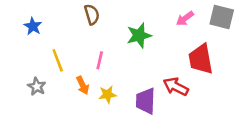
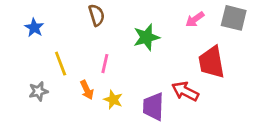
gray star: (37, 87) -> (38, 91), turned 30
yellow star: (108, 94) -> (113, 100), turned 30

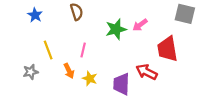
pink arrow: (195, 19) -> (140, 25), moved
blue star: (34, 28) -> (35, 15), moved

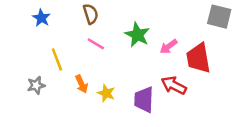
pink arrow: (140, 25) -> (169, 46), moved
green star: (116, 29) -> (137, 35), turned -30
pink line: (83, 50) -> (96, 44), moved, turned -72

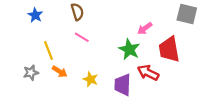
green star: (137, 35) -> (129, 49), moved
pink arrow: (169, 46) -> (145, 28), moved
orange arrow: (82, 84) -> (60, 72), moved, turned -32

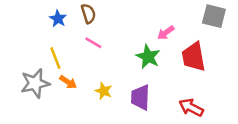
blue star: (35, 15) -> (58, 19), moved
gray star: (31, 73) -> (35, 83), size x1.6
red arrow: (148, 73) -> (191, 107), moved

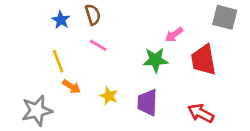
green star: (148, 57) -> (155, 60), turned -30
gray star: (35, 83) -> (37, 111), moved

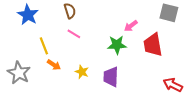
blue star: (61, 20) -> (28, 15), moved, size x1.5
gray star: (37, 111) -> (19, 73), moved, turned -30
red arrow: (201, 113) -> (173, 85), moved

